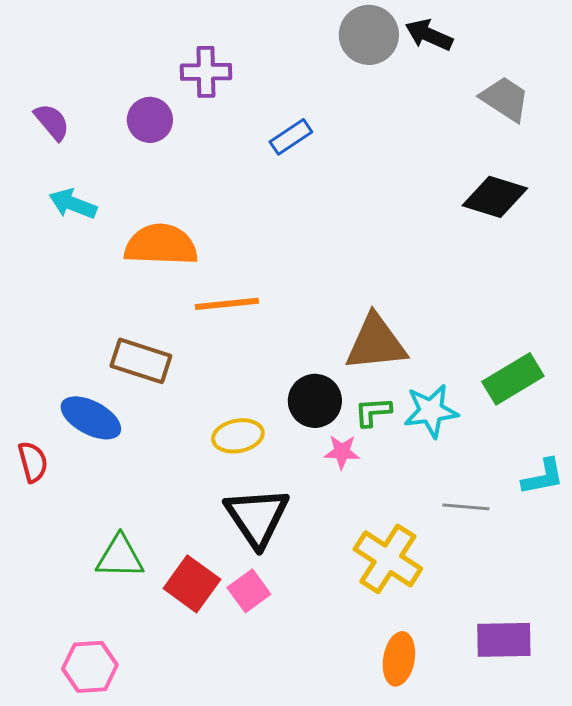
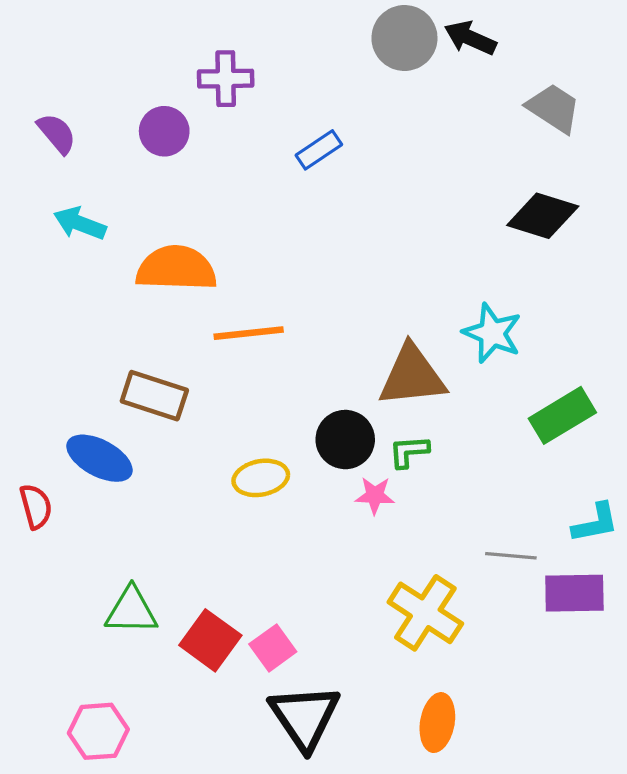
cyan star: (431, 411) -> (492, 333), moved, turned 30
black triangle: (257, 517) -> (305, 717), moved
purple rectangle: (504, 640) -> (574, 593), moved

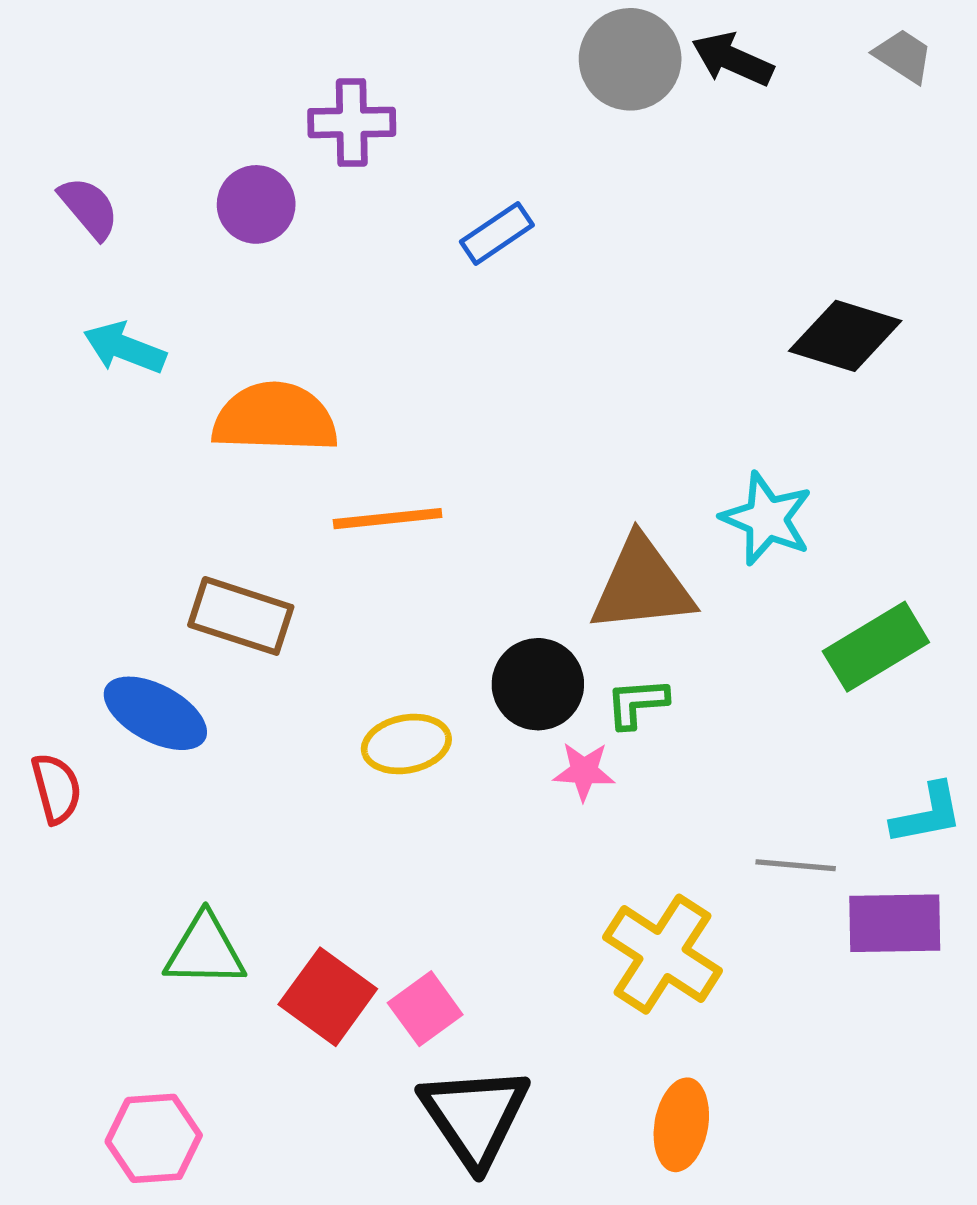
gray trapezoid: (554, 108) -> (903, 56), moved, size x0.7

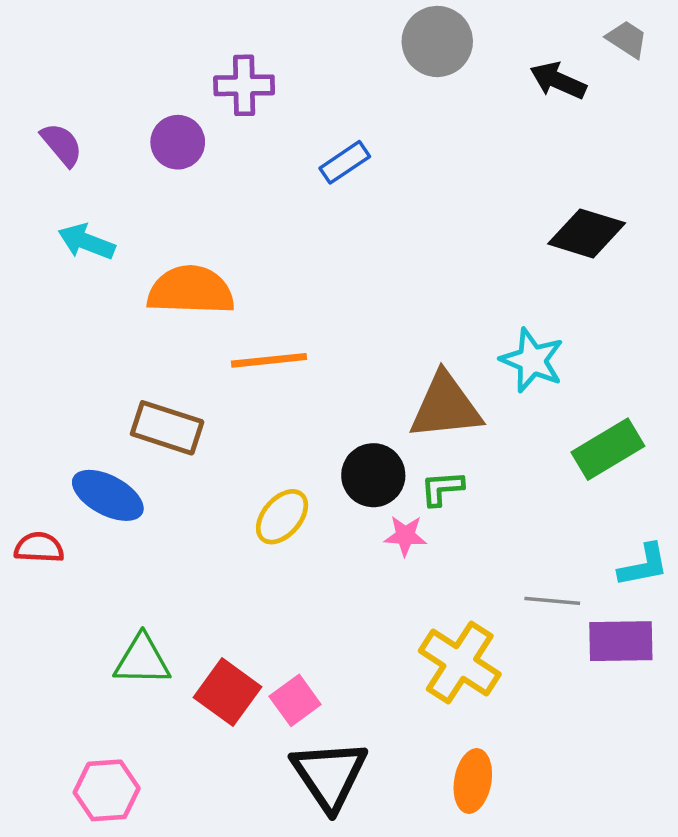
black arrow: (733, 59) -> (558, 81), moved
yellow ellipse: (406, 744) -> (282, 517), turned -38
red semicircle: (56, 788) -> (39, 548), turned -72

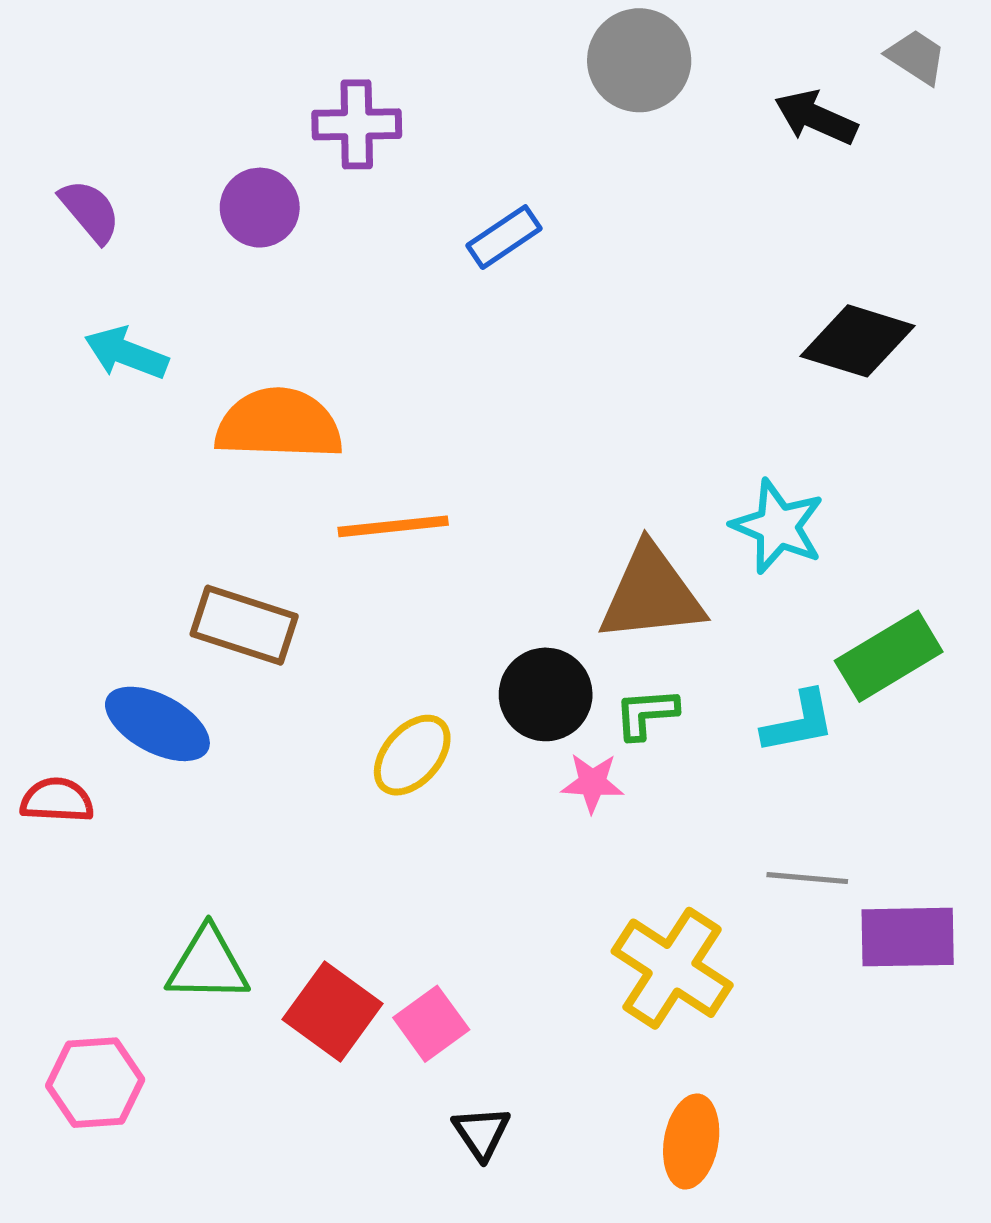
cyan L-shape: (643, 565) -> (799, 722), moved
black triangle: (329, 775) -> (481, 1133), size x0.5
pink hexagon: (107, 790) -> (95, 1083), moved

